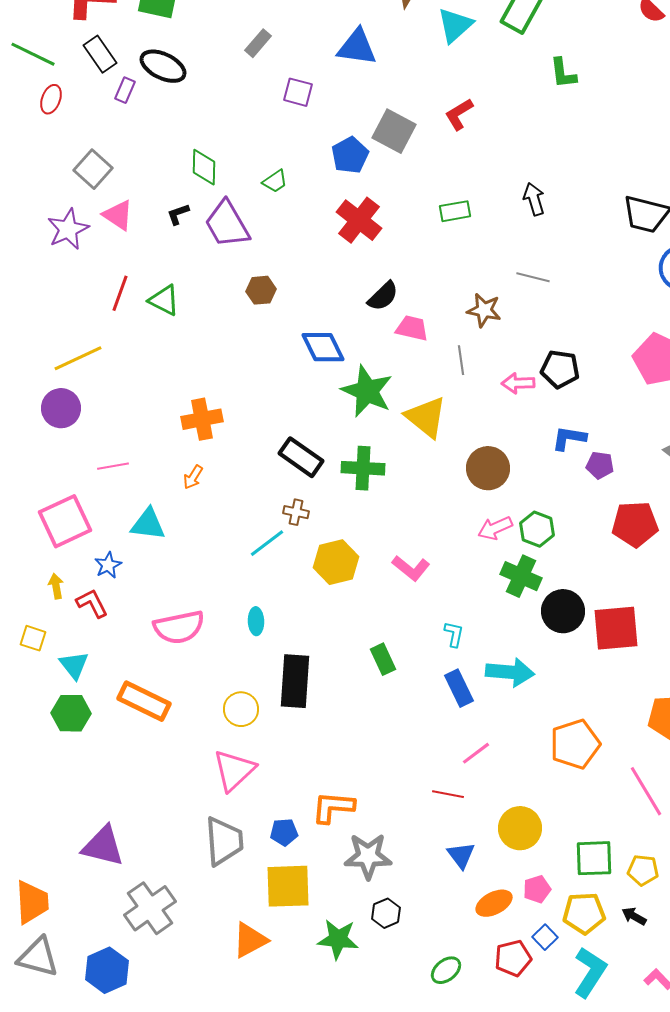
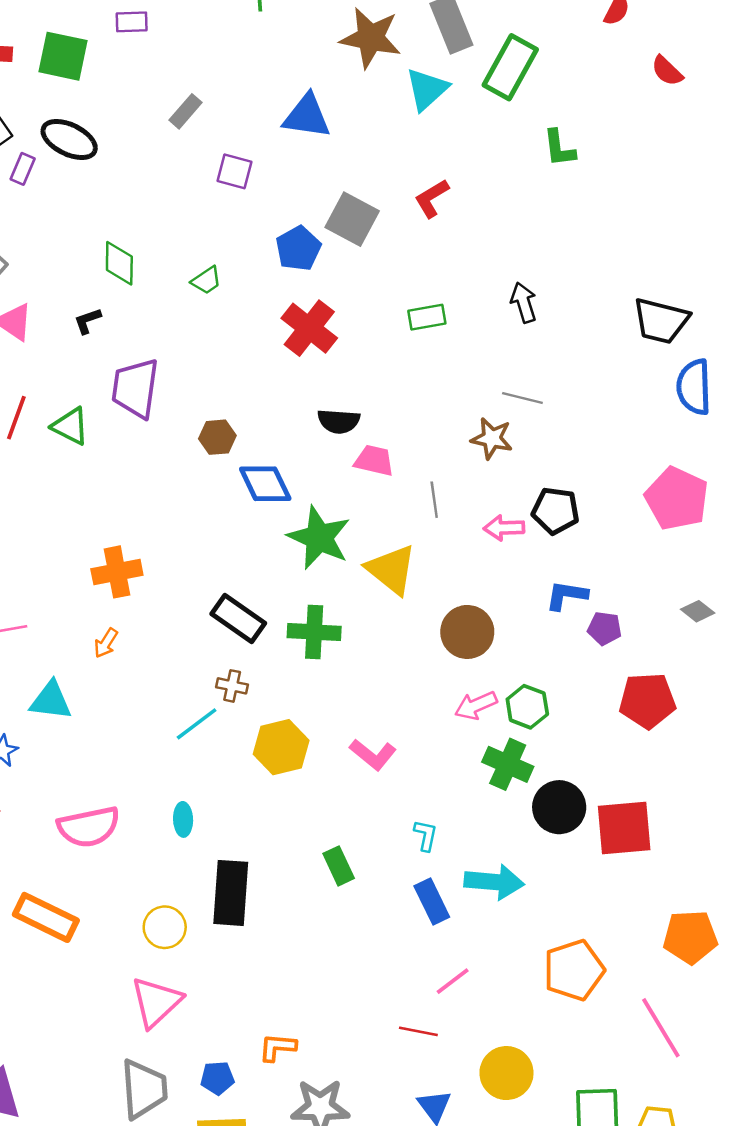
purple trapezoid: (227, 224) -> (135, 388), moved, turned 38
brown hexagon: (261, 290) -> (217, 437), moved
black semicircle: (383, 296) -> (339, 421), turned 48
brown star: (484, 310) -> (492, 438), moved
orange L-shape: (333, 807) -> (277, 1047), size x0.7

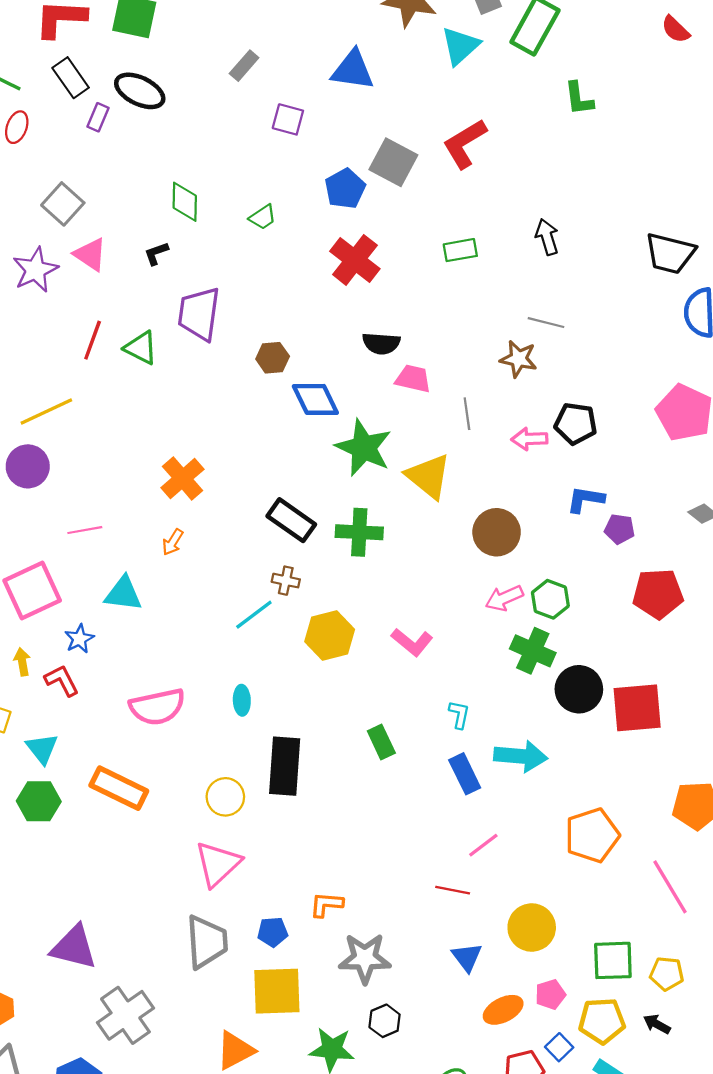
red L-shape: (432, 198) -> (465, 144), size x1.4
orange cross: (117, 572) -> (183, 478), turned -30

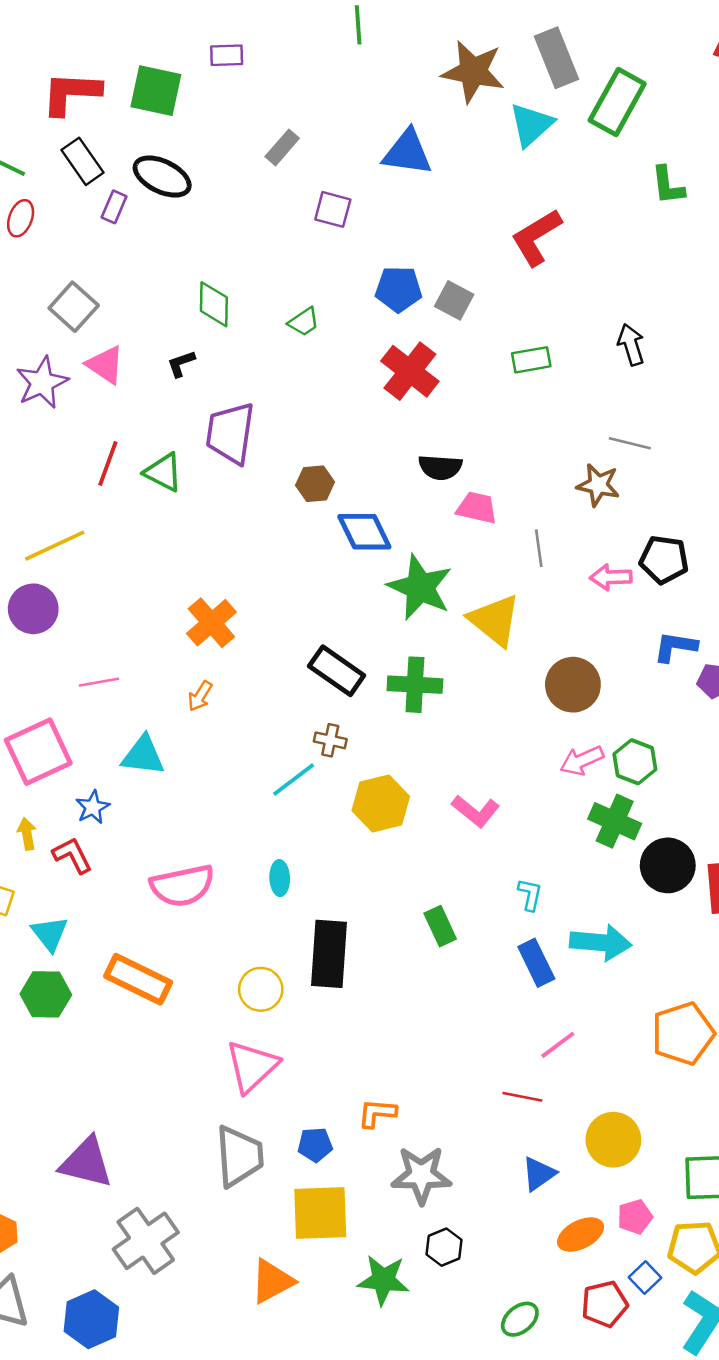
gray square: (393, 162) -> (454, 300), moved, size x0.7
blue pentagon: (345, 189) -> (399, 289), turned 30
blue triangle: (467, 957) -> (539, 1174), turned 32

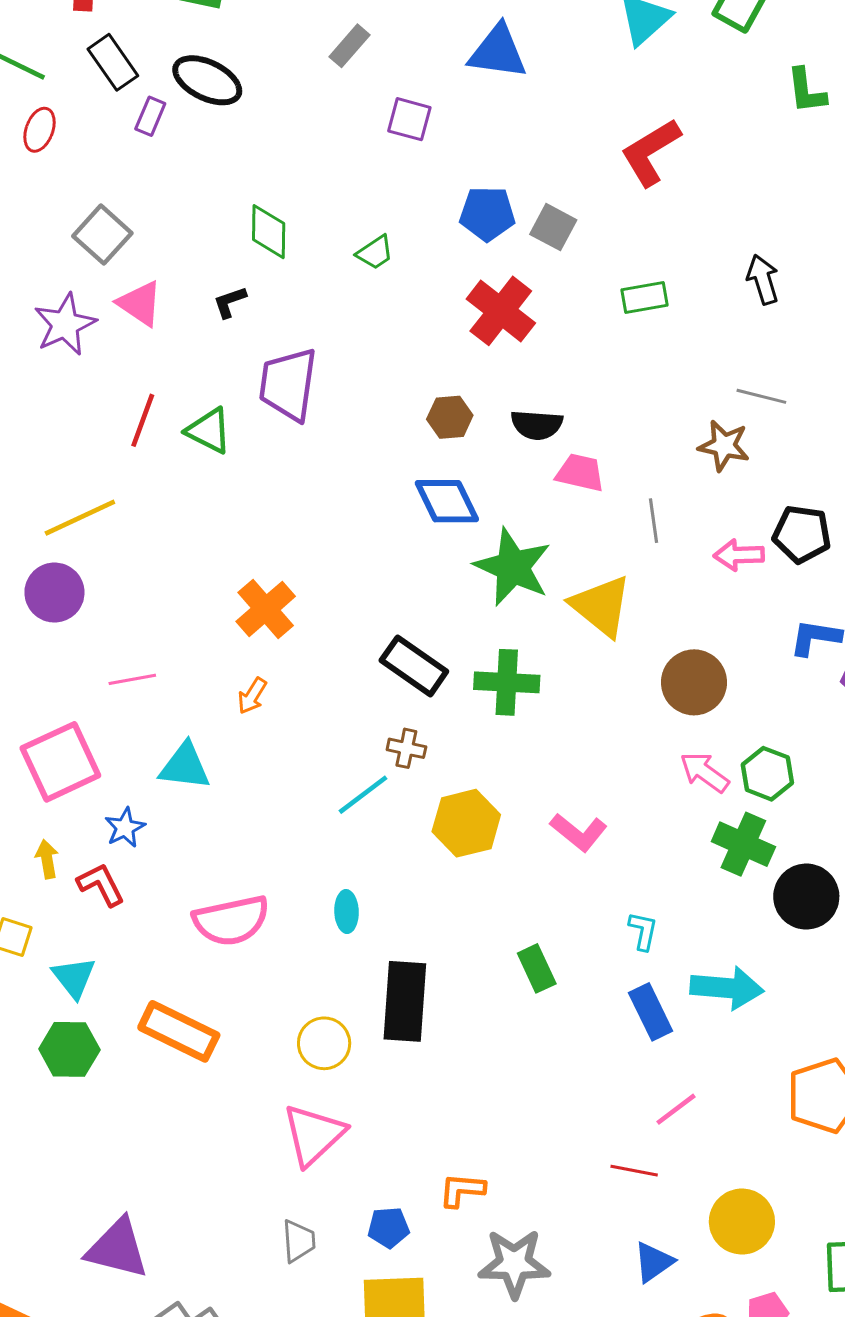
brown hexagon: (315, 484) -> (450, 417), moved
pink arrow: (582, 761) -> (704, 772), turned 60
gray trapezoid: (239, 1156) -> (299, 1241), size x0.6

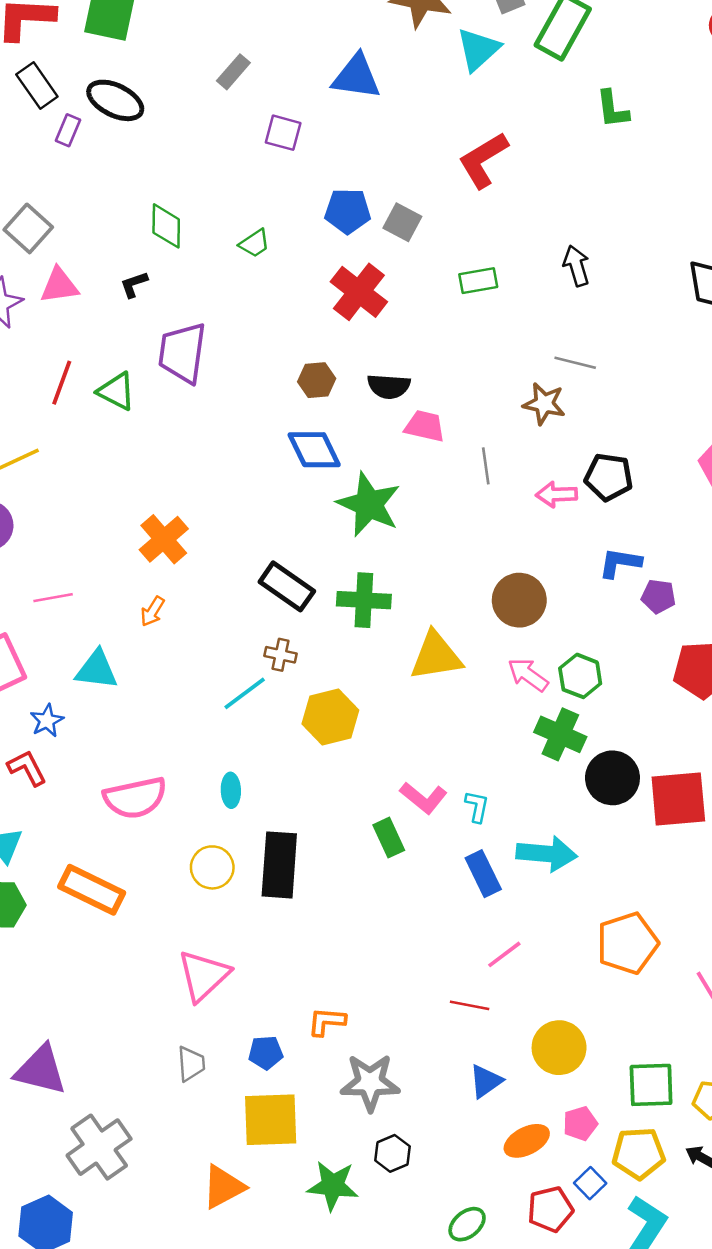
pink triangle: (140, 303) -> (59, 286), turned -42
yellow triangle: (601, 606) -> (436, 656), moved, turned -48
pink L-shape: (579, 832) -> (424, 798), moved
yellow circle: (324, 1043) -> (212, 867), moved

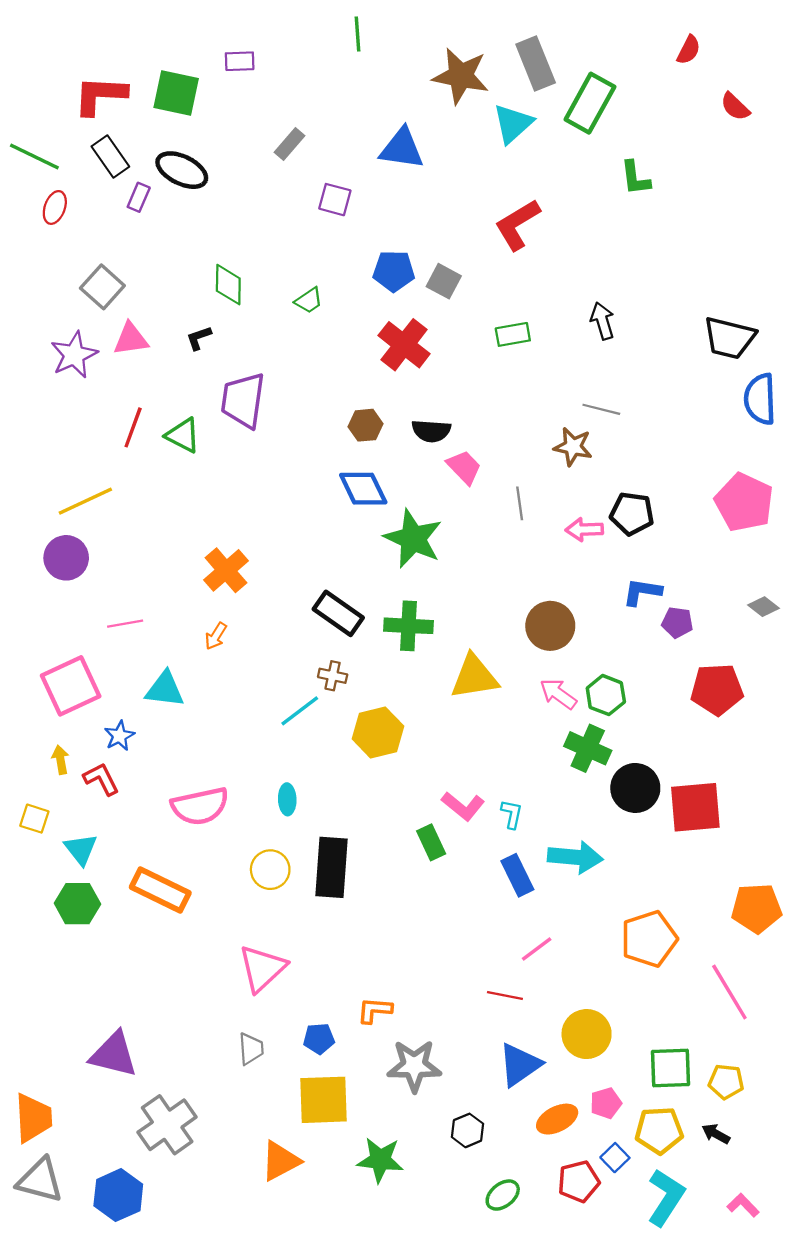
pink trapezoid: (425, 426) -> (464, 467), turned 33
blue triangle: (486, 1081) -> (520, 1065), size x1.4
black hexagon: (392, 1153) -> (468, 1130), moved

